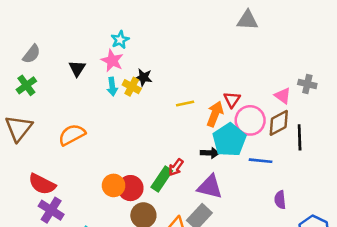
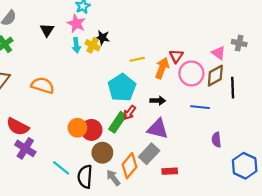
orange semicircle: (72, 135) -> (43, 85), turned 45
cyan pentagon: (229, 140) -> (122, 88), moved

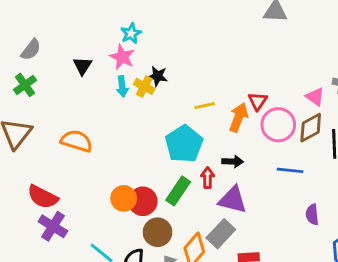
red arrow: (130, 113) -> (208, 178), moved, turned 144

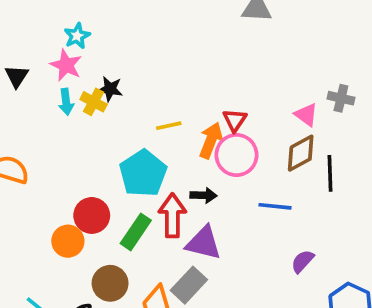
pink circle: (278, 125) -> (237, 155), moved
red arrow: (208, 178) -> (172, 215), size x1.6
red circle: (143, 201) -> (92, 215), moved
purple semicircle: (312, 215) -> (302, 261), turned 48

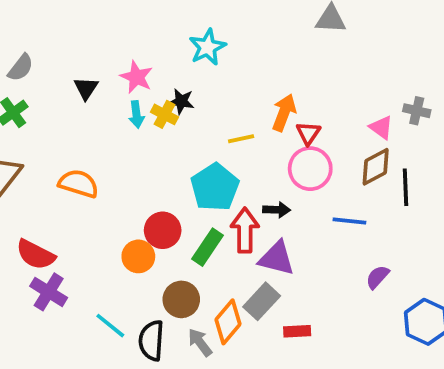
cyan star: (77, 36) -> (207, 47), moved, size x1.4
orange arrow: (211, 140) -> (284, 113), moved

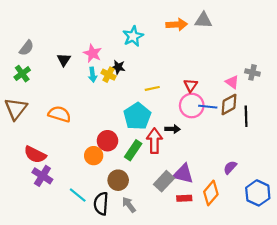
orange arrow: (284, 113) -> (177, 25), moved, turned 66
blue line: (349, 221) -> (208, 107), moved
purple triangle: (277, 258) -> (183, 174), moved
orange diamond: (228, 322) -> (211, 193), moved

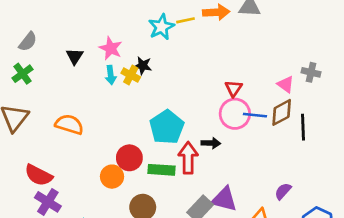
yellow line: (152, 88) -> (185, 20), moved
green rectangle: (133, 150) -> (161, 170), turned 60

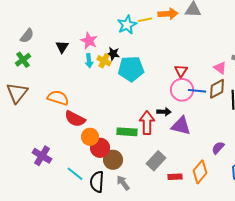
cyan pentagon: (167, 127) -> (131, 69), moved, turned 30
red circle: (129, 158) -> (100, 148), moved
red semicircle: (39, 175) -> (75, 119), moved
purple triangle: (224, 199) -> (181, 126), moved

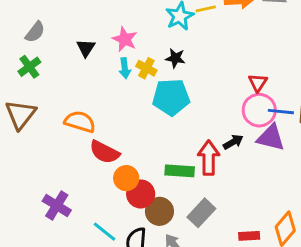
black star: (113, 54) -> (175, 58), moved
cyan pentagon: (131, 69) -> (171, 97), moved
black arrow: (164, 112) -> (233, 142), turned -32
purple triangle: (181, 126) -> (271, 138), moved
gray rectangle: (156, 161) -> (201, 213), moved

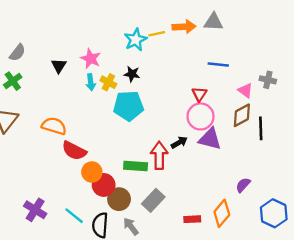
blue line: (281, 112) -> (218, 65), moved
purple cross: (57, 206) -> (35, 210), moved

